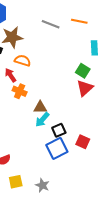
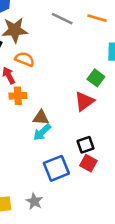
red triangle: (85, 88) -> (84, 101), moved
orange cross: (20, 91) -> (18, 96), turned -32
black square: (59, 130) -> (85, 145), moved
gray star: (42, 185) -> (34, 201), moved

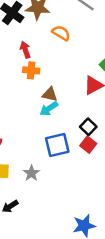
orange semicircle: (25, 59) -> (61, 33), moved
black square: (85, 145) -> (88, 127), turned -35

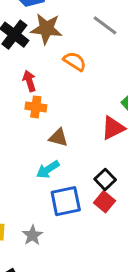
cyan arrow: (49, 109) -> (48, 169), moved

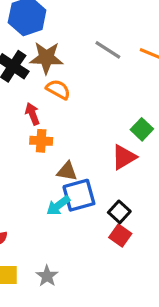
orange semicircle: (75, 61) -> (58, 89), moved
blue square: (66, 201) -> (79, 195), moved

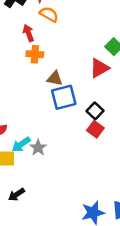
cyan arrow: (58, 206) -> (21, 144), moved
gray star: (47, 276) -> (38, 148), moved

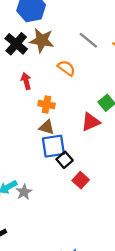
orange semicircle: (49, 14) -> (66, 68), moved
orange cross: (35, 54) -> (47, 105), moved
black square: (95, 111) -> (65, 160), moved

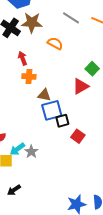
orange cross: (47, 105) -> (29, 76), moved
black square: (65, 160) -> (62, 121), turned 32

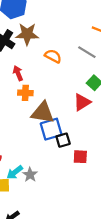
gray line: (71, 18) -> (87, 52), moved
brown triangle: (44, 95) -> (43, 113), size x1.6
red square: (78, 136) -> (80, 157), turned -32

